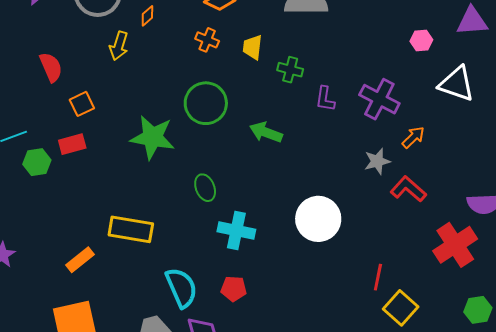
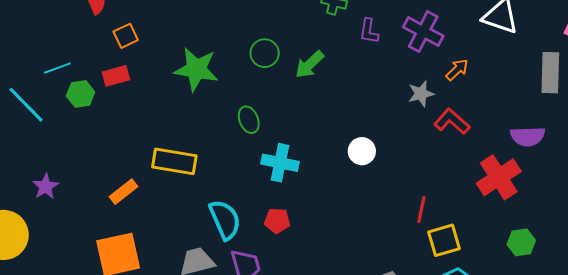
green circle: (206, 103) -> (265, 53), moved, size x0.7
green arrow: (266, 132) -> (310, 64), turned -64
white circle: (318, 219) -> (362, 151), size x0.6
yellow square: (401, 308) -> (444, 240), turned 32

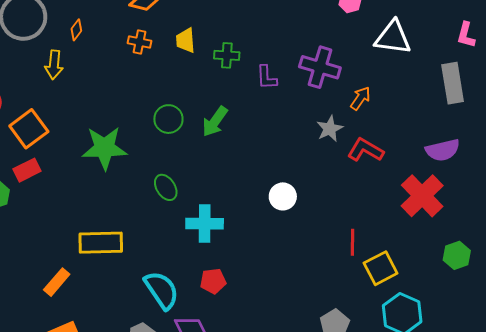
orange square: (126, 36) -> (29, 129), size x1.5

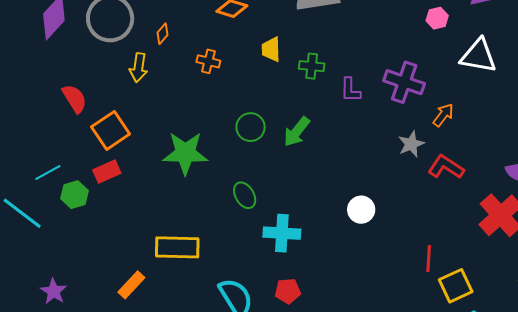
orange cross: (139, 42) -> (208, 61), moved

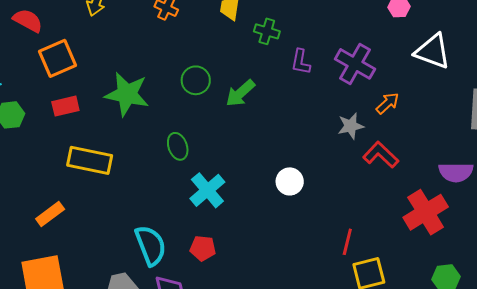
red semicircle: (75, 99) -> (28, 21), turned -40
red rectangle: (107, 172) -> (65, 106), moved
cyan cross: (282, 233) -> (207, 190), turned 36
yellow rectangle: (177, 247) -> (90, 160), moved

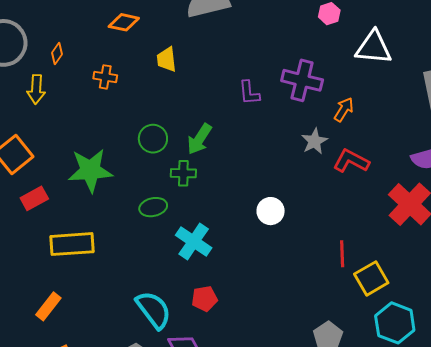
green cross: (267, 31) -> (183, 173), moved
green ellipse: (178, 146) -> (153, 207), turned -68

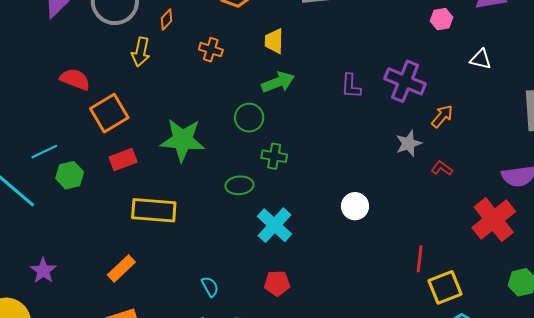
white triangle: (374, 47) -> (481, 59), size x0.6
green arrow: (199, 139) -> (278, 82), moved, turned -152
red L-shape: (351, 161) -> (442, 168), size x0.6
cyan semicircle: (154, 310) -> (210, 287), moved, size x0.5

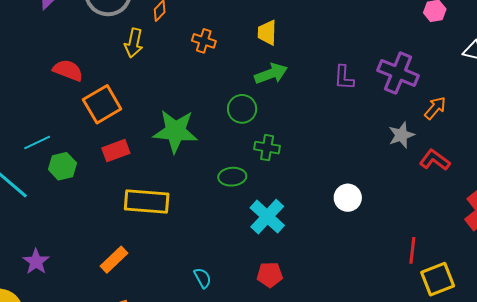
red L-shape: (442, 168) -> (435, 160), size x1.4

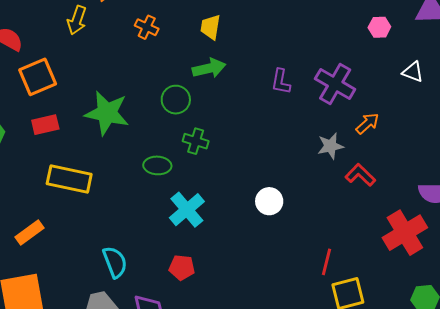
cyan semicircle: (203, 278) -> (115, 262), size x1.5

